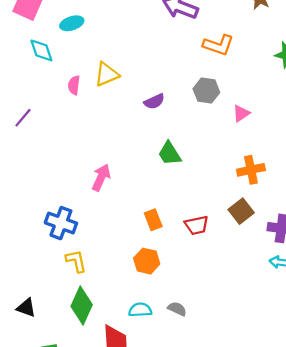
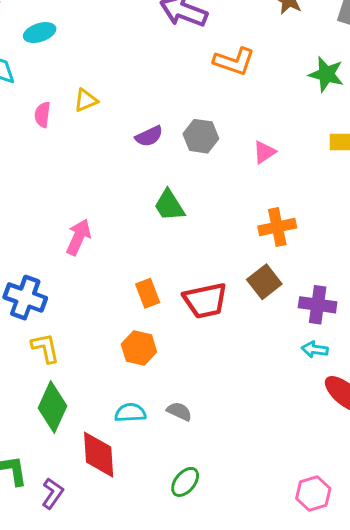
yellow triangle: (107, 74) -> (86, 100), size x0.7
gray hexagon: (206, 91) -> (201, 136), moved
red trapezoid: (197, 225) -> (205, 300), size x1.4

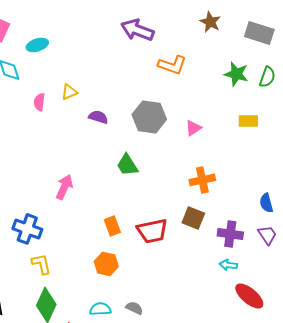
purple semicircle: (149, 136) -> (98, 117), moved, turned -138
gray hexagon: (201, 136) -> (149, 117), size x1.4
brown square: (264, 282) -> (193, 218), turned -30

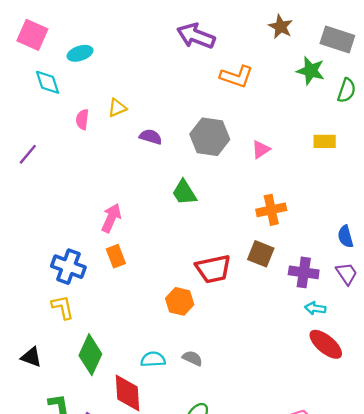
green star: (236, 74) -> (311, 71), moved
orange rectangle: (112, 226) -> (116, 256), moved
yellow L-shape: (41, 264) -> (63, 307), moved
orange hexagon: (106, 264) -> (180, 301), moved
cyan arrow: (228, 265) -> (315, 308), moved

